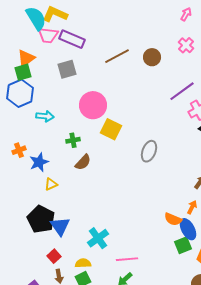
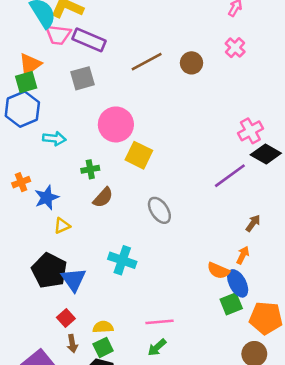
purple line: (182, 91) -> (230, 176), moved
gray ellipse: (149, 151) -> (159, 210), moved, turned -55
cyan cross: (98, 238) -> (122, 260), moved, turned -35

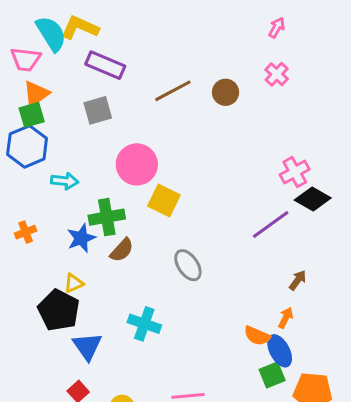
pink trapezoid: (58, 35) -> (26, 59), moved
green cross: (90, 169) -> (107, 217), size x1.6
blue star: (47, 198) -> (81, 238), moved
black pentagon: (49, 271) -> (59, 310), moved

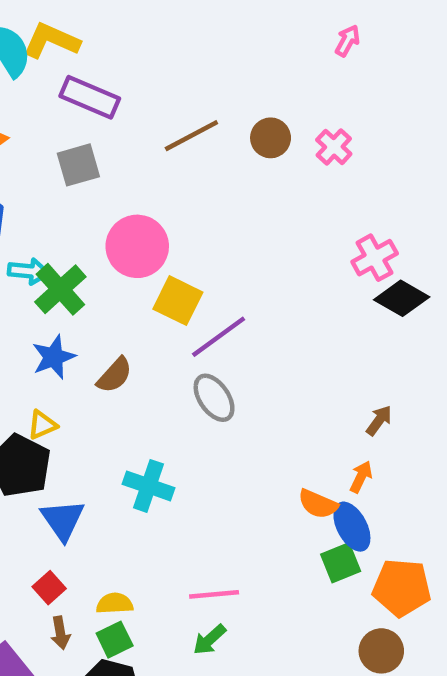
pink cross: (277, 74) -> (334, 147), moved
green cross: (107, 217) -> (60, 289), moved, turned -32
purple line: (271, 225) -> (219, 337), moved

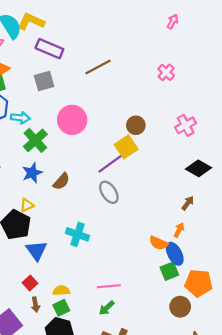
brown circle: (271, 138) -> (136, 125), moved
cyan arrow: (29, 271) -> (20, 118), moved
black diamond: (402, 298) -> (198, 168), moved
yellow square: (178, 301) -> (126, 147), moved, turned 30
brown circle: (381, 651) -> (180, 307), moved

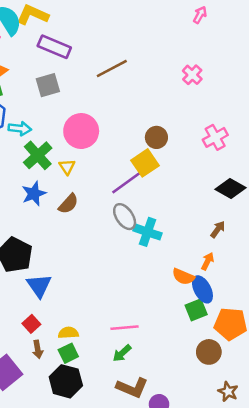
yellow triangle: (27, 205) -> (67, 167), moved, turned -40
cyan cross: (78, 234) -> (148, 232), moved

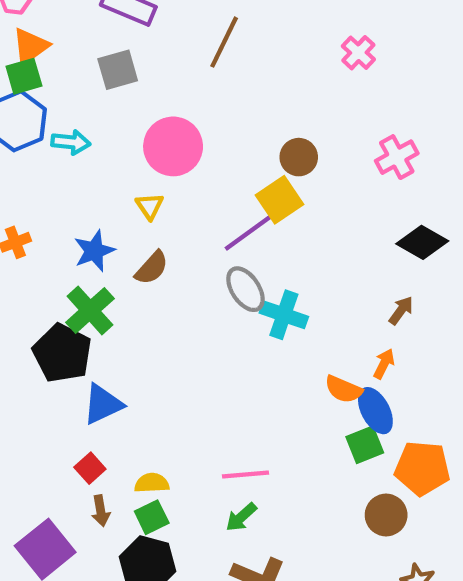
brown line: (112, 68) -> (224, 42), turned -36
green cross: (38, 155) -> (90, 310), moved
blue triangle: (39, 286) -> (103, 404), turned 40

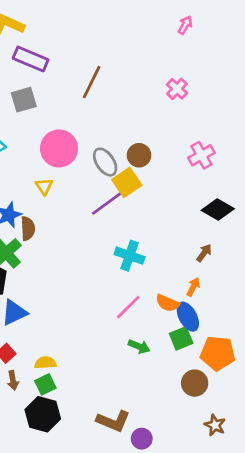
brown semicircle: (152, 268) -> (28, 228), moved, turned -45
gray ellipse: (245, 289) -> (105, 162), moved
pink line: (245, 475) -> (128, 307), moved, turned -40
green arrow: (241, 517) -> (139, 346), moved, turned -115

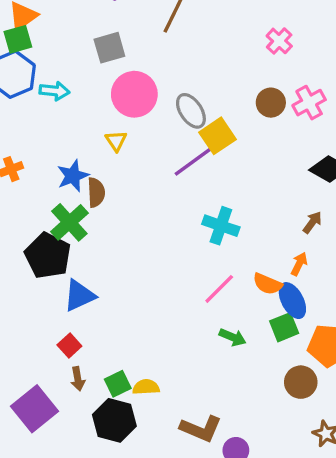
pink cross: (177, 89) -> (279, 41), moved
gray square: (24, 100) -> (109, 48), moved
brown circle: (139, 155) -> (271, 103), moved
yellow semicircle: (45, 363) -> (146, 387), moved

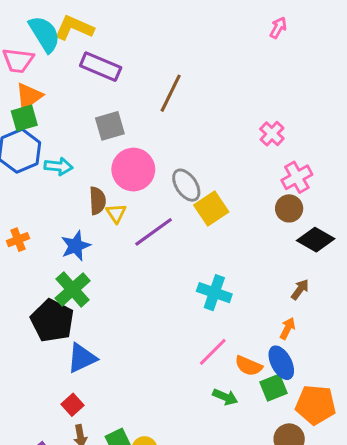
pink cross: (279, 41) -> (272, 134), moved
brown circle: (271, 103) -> (289, 208), moved
purple line: (194, 161) -> (154, 232), moved
brown semicircle: (96, 192) -> (97, 201), moved
orange semicircle: (267, 284) -> (249, 366), moved

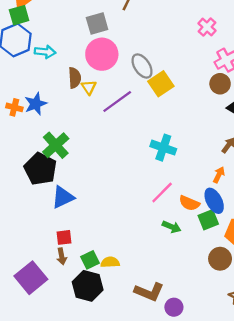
gray square: (110, 126) -> (97, 23), moved
orange cross: (18, 240) -> (14, 107), turned 35
blue star: (76, 246) -> (36, 104), moved
red square: (73, 405) -> (64, 237), moved, turned 35

